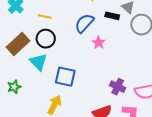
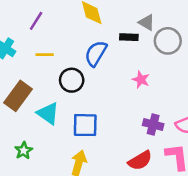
black circle: (46, 39) -> (72, 80), moved
pink star: (99, 43) -> (141, 80), moved

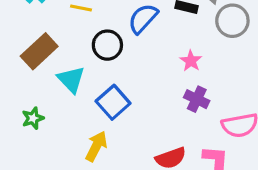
blue square: (85, 125) -> (113, 102), turned 36
purple cross: (153, 125) -> (197, 99), moved

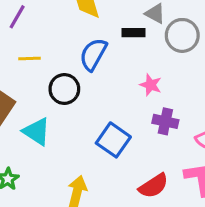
blue square: (113, 102) -> (113, 140), moved

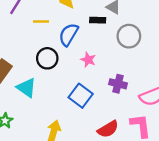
gray circle: (182, 35) -> (129, 36), moved
yellow line: (29, 58) -> (41, 22), moved
pink star: (151, 85) -> (88, 60), moved

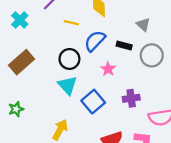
black rectangle: (98, 20) -> (124, 45), moved
purple cross: (118, 84) -> (131, 98), turned -35
cyan triangle: (26, 88) -> (67, 85), moved

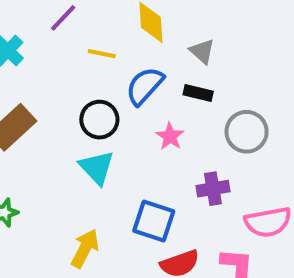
gray triangle: (143, 24) -> (202, 51), moved
gray circle: (152, 55) -> (247, 132), moved
blue square: (93, 102) -> (154, 221), moved, turned -30

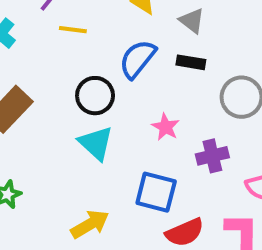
yellow line: (102, 54) -> (73, 30), moved
pink star: (170, 136) -> (166, 127), moved
yellow arrow: (85, 248) -> (90, 224), turned 36

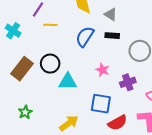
black circle: (95, 96) -> (50, 64), moved
cyan triangle: (96, 143) -> (68, 82), turned -36

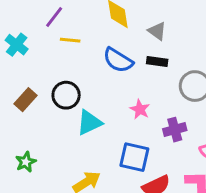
blue semicircle: (85, 37) -> (118, 60), turned -95
brown rectangle: (22, 69) -> (25, 100), size x0.7
cyan triangle: (68, 82) -> (89, 123), turned -30

